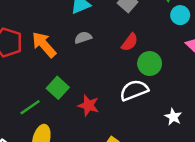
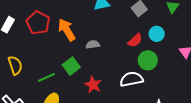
cyan circle: (180, 15) -> (157, 34), moved
gray semicircle: (83, 38) -> (93, 45), moved

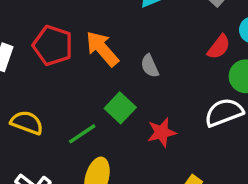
gray semicircle: (93, 45) -> (150, 66), turned -96
yellow semicircle: (15, 65) -> (27, 123), turned -42
red star: (93, 85) -> (162, 132), turned -30

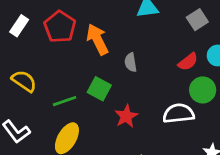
green square: (120, 108) -> (99, 89), turned -30
red star: (162, 132) -> (126, 116), turned -30

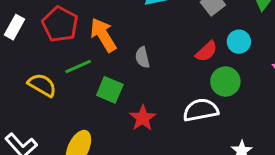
yellow semicircle: (24, 81) -> (42, 85), moved
green line: (65, 101) -> (78, 66), moved

